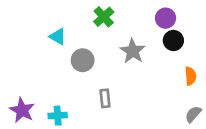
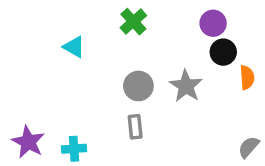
gray star: (133, 51) -> (186, 86), moved
gray circle: (83, 60) -> (138, 86), moved
orange semicircle: (191, 76) -> (247, 78), moved

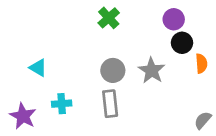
cyan triangle: (74, 47) -> (38, 68), moved
gray rectangle: (135, 127) -> (110, 104), size x1.4
cyan cross: (74, 149) -> (62, 104), moved

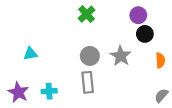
orange semicircle: (201, 64) -> (160, 60), moved
cyan triangle: (38, 68) -> (30, 54), turned -40
cyan cross: (62, 104) -> (49, 91), moved

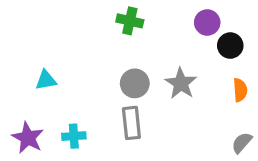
green cross: (87, 14) -> (130, 21), turned -35
black circle: (145, 34) -> (230, 46), moved

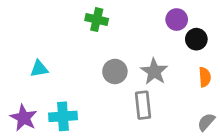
green cross: (130, 21) -> (97, 20), moved
gray rectangle: (131, 123) -> (143, 105), moved
cyan cross: (74, 136) -> (63, 116), size x1.4

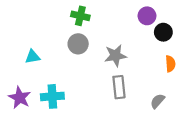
gray circle: (115, 71) -> (78, 44), moved
gray star: (154, 71) -> (115, 56), moved, turned 30
gray semicircle: (206, 122) -> (157, 101), moved

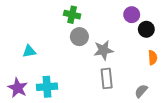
gray circle: (78, 44) -> (79, 37), moved

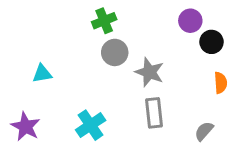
green cross: (72, 15) -> (104, 21), turned -35
gray star: (103, 50) -> (150, 72), turned 30
cyan cross: (47, 87) -> (91, 125), moved, turned -30

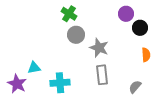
green cross: (104, 21) -> (69, 14), turned -35
cyan triangle: (42, 74) -> (34, 68), moved
cyan cross: (91, 125) -> (60, 83), turned 30

